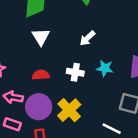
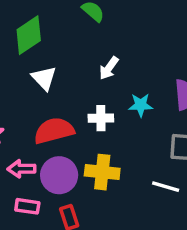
red semicircle: (41, 75) -> (54, 131), size x1.6
yellow cross: (69, 110) -> (102, 172), turned -30

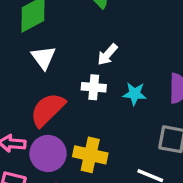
white cross: (101, 118) -> (94, 87), moved
red semicircle: (54, 131) -> (48, 110), turned -36

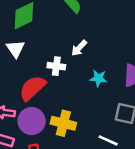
white triangle: (43, 58) -> (15, 49), moved
white cross: (94, 87) -> (56, 66), moved

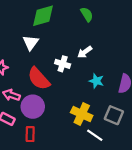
red semicircle: (32, 88) -> (39, 79), turned -100
yellow cross: (63, 123) -> (82, 114), moved

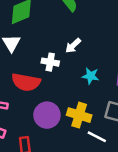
red semicircle: (39, 79) -> (26, 82), turned -30
purple circle: (33, 107) -> (47, 115), moved

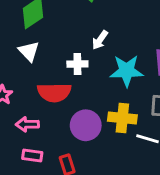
cyan star: (91, 76) -> (127, 71), size x1.6

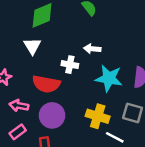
white arrow: (100, 40) -> (92, 49), turned 49
purple circle: (86, 125) -> (52, 115), moved
pink rectangle: (32, 156) -> (18, 132), turned -56

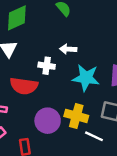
purple circle: (52, 115) -> (48, 121), moved

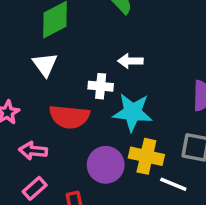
cyan star: (86, 78) -> (133, 112), moved

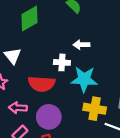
white triangle: (45, 65) -> (13, 56), moved
purple circle: (106, 165) -> (49, 117), moved

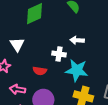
red semicircle: (42, 84) -> (40, 71), size x0.6

